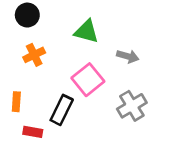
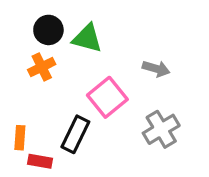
black circle: (27, 15) -> (48, 30), moved
green triangle: (86, 32) -> (87, 38), moved
orange rectangle: (16, 102) -> (20, 138), moved

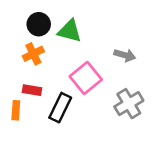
red rectangle: (40, 161) -> (32, 90), moved

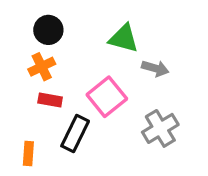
green triangle: (70, 31) -> (124, 38), moved
red rectangle: (32, 90) -> (50, 100), moved
orange rectangle: (16, 110) -> (28, 154), moved

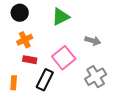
black circle: (48, 30) -> (20, 13), moved
green triangle: (124, 38) -> (61, 17), moved, turned -42
orange rectangle: (28, 154) -> (14, 83), moved

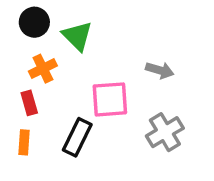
green triangle: (61, 17) -> (77, 36), moved, turned -48
pink square: (64, 58) -> (110, 99), turned 35
red rectangle: (30, 60) -> (29, 103), moved, turned 64

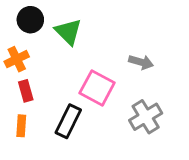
orange cross: (43, 69) -> (17, 59), moved
pink square: (110, 99) -> (97, 88), turned 32

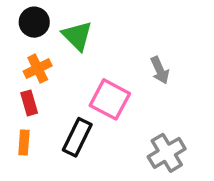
orange cross: (17, 59) -> (38, 69), moved
gray arrow: (141, 62) -> (160, 70), turned 50
gray cross: (146, 117) -> (167, 153), moved

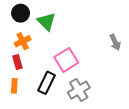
gray arrow: (160, 70) -> (115, 42), moved
pink square: (110, 99) -> (66, 60), turned 30
gray cross: (167, 153) -> (79, 90), moved

